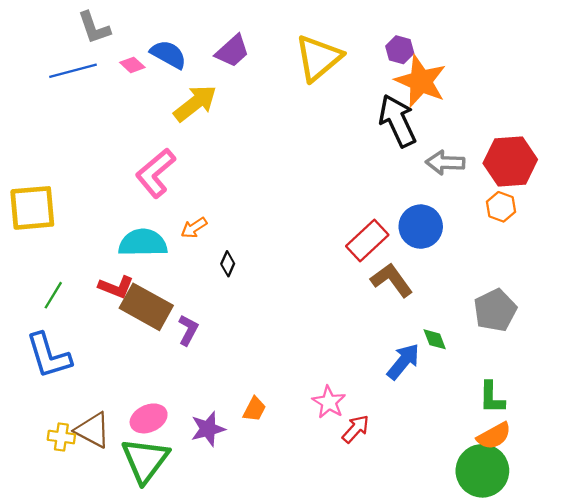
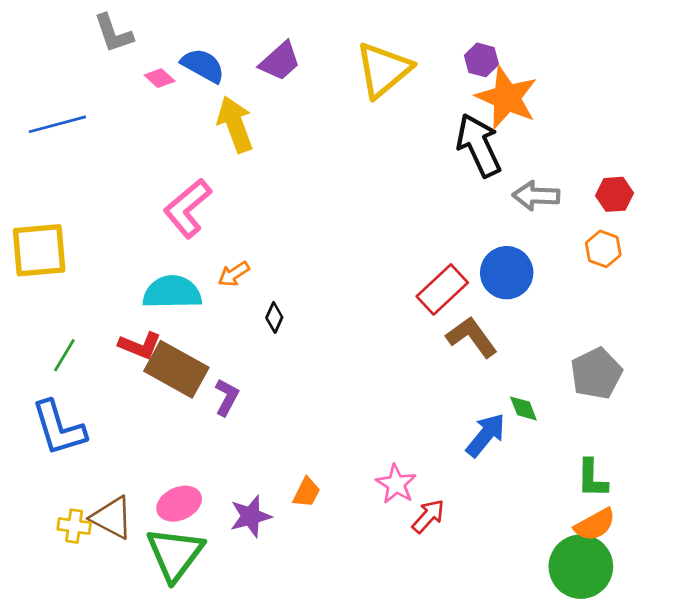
blue line: (73, 71) -> (57, 124), moved
yellow arrow: (195, 103) -> (235, 124), turned -72
red hexagon: (510, 161) -> (614, 194), size x0.6

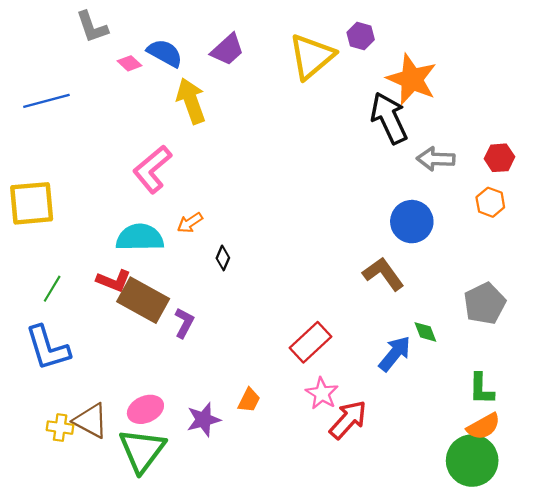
purple hexagon: (481, 60) -> (361, 36), moved
red rectangle: (442, 289) -> (311, 342), moved
red arrow: (428, 516) -> (348, 420), size x1.4

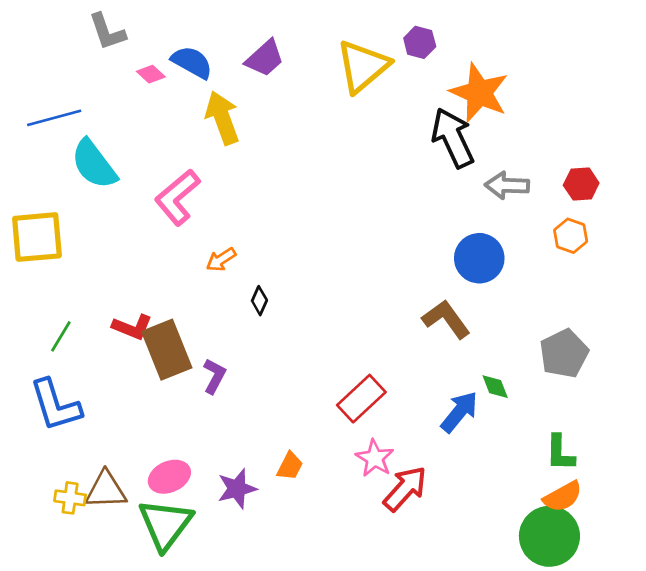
cyan semicircle: (140, 237) -> (94, 164), moved, turned -126
brown rectangle: (143, 300) -> (167, 350), turned 39
brown triangle: (91, 421) -> (106, 490), turned -30

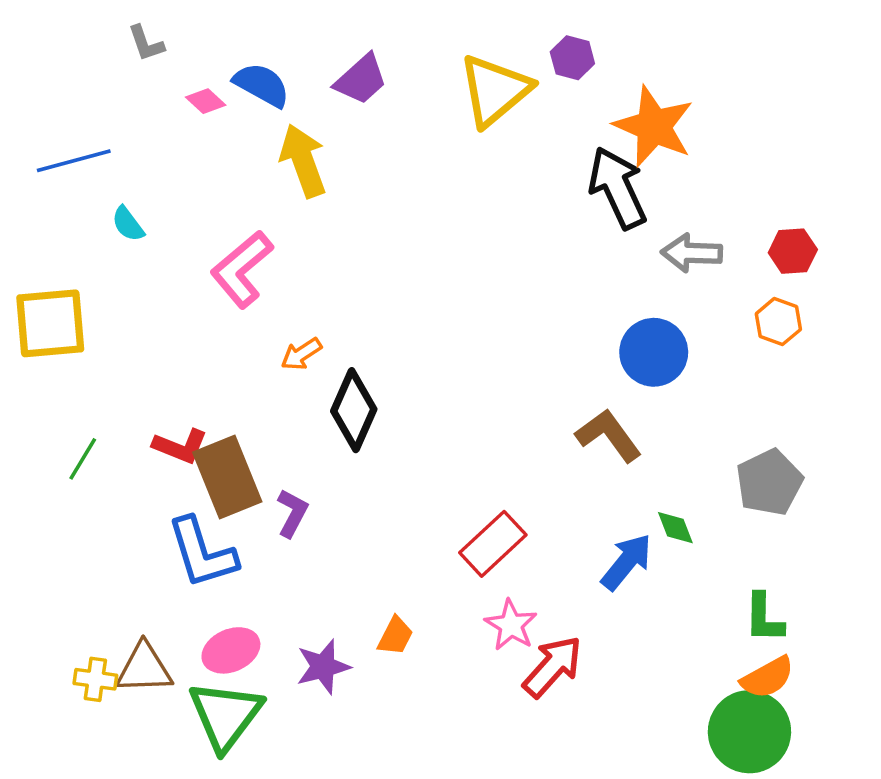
gray L-shape: (107, 32) -> (146, 43), size x0.7
cyan semicircle: (94, 164) -> (128, 224), size x0.5
black diamond: (259, 301) -> (354, 410), size x2.0
blue L-shape: (56, 405) -> (202, 553), moved

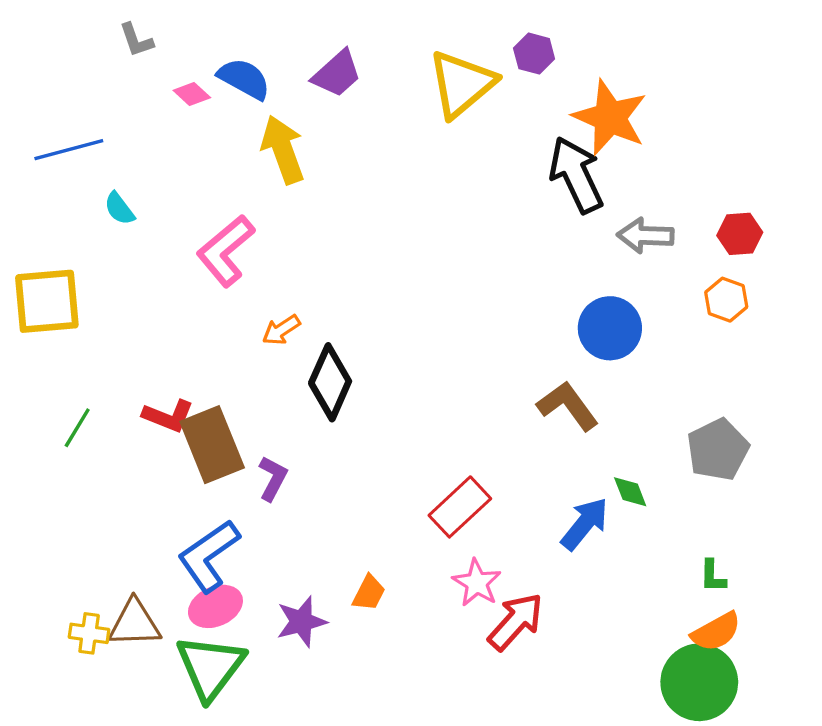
blue L-shape: (202, 553) -> (209, 556), moved, turned 72
green L-shape: (764, 618) -> (713, 576), size x0.7

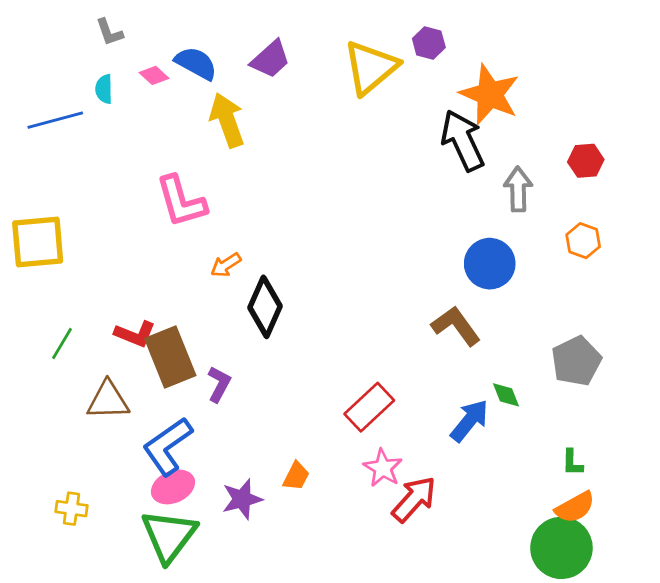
cyan semicircle: (119, 209) -> (104, 89), moved, turned 36
red hexagon: (740, 234) -> (586, 161), moved
gray arrow: (645, 236) -> (518, 189), turned 87
pink L-shape: (226, 251) -> (181, 201), turned -66
brown triangle: (135, 623) -> (108, 400), moved

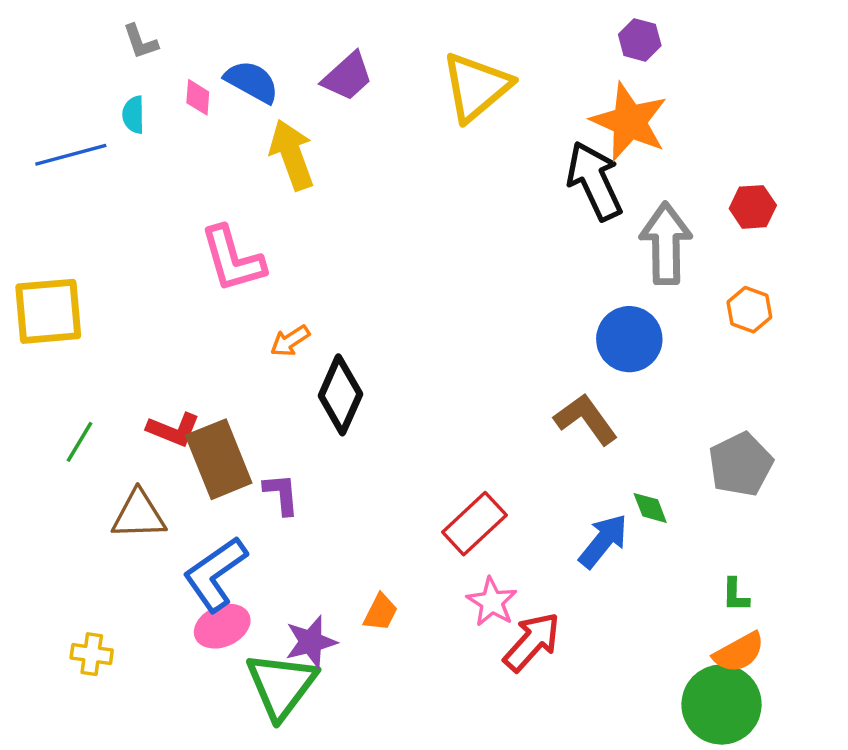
purple hexagon: (429, 43) -> (640, 40), moved
pink diamond: (154, 75) -> (198, 97), turned 52
gray arrow: (518, 189) -> (666, 243), size x1.4
purple L-shape: (219, 384) -> (281, 494), turned -33
green triangle: (169, 536) -> (281, 685), moved

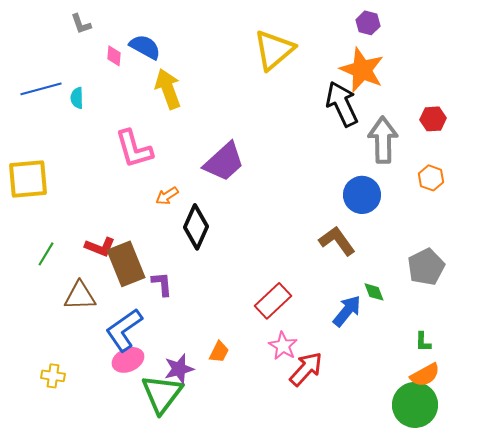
purple trapezoid: (347, 76) -> (224, 162), moved, size x1.4
cyan semicircle: (133, 115) -> (77, 98), moved

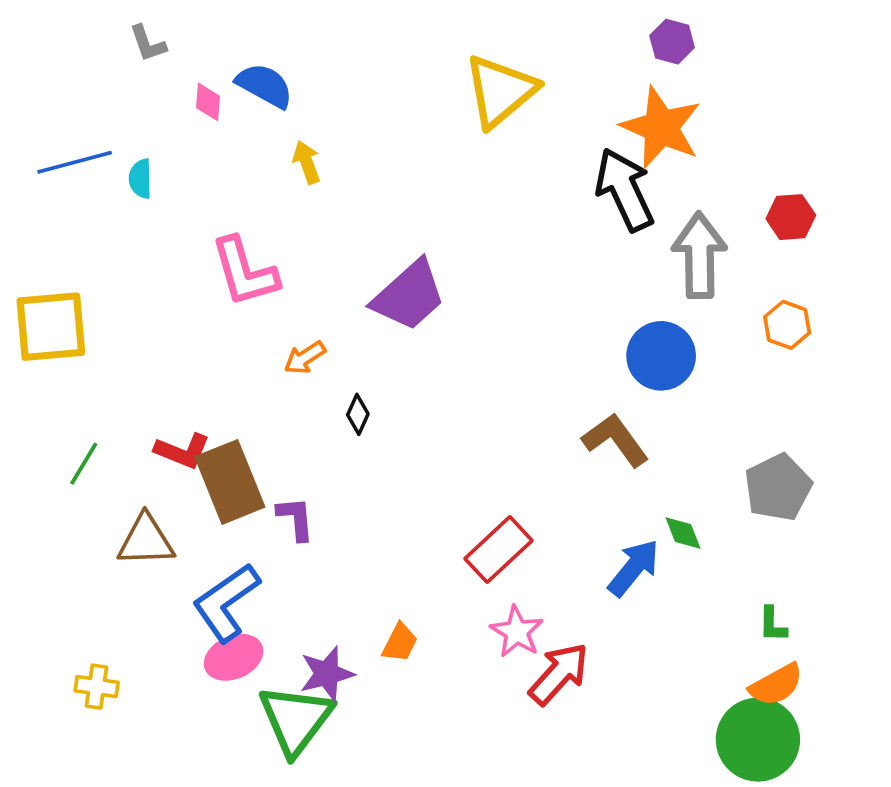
yellow arrow: (168, 89) -> (307, 162), size x0.6
black diamond: (196, 227) -> (358, 414), size x0.5

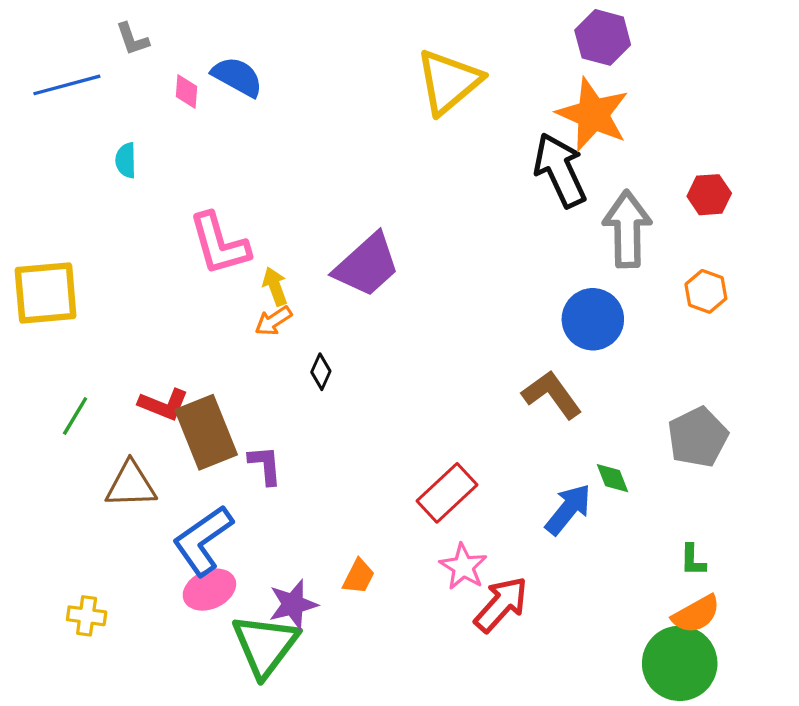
purple hexagon: (672, 42) -> (603, 37), size x1.4
blue line: (75, 162) -> (67, 85), moved
yellow arrow: (307, 162) -> (275, 286), moved

